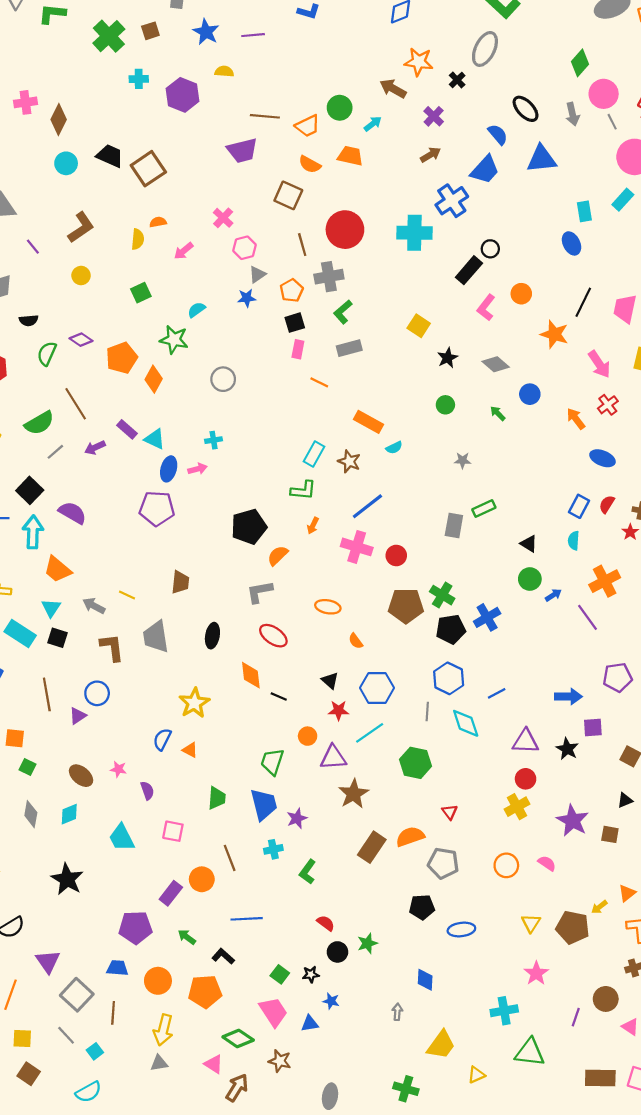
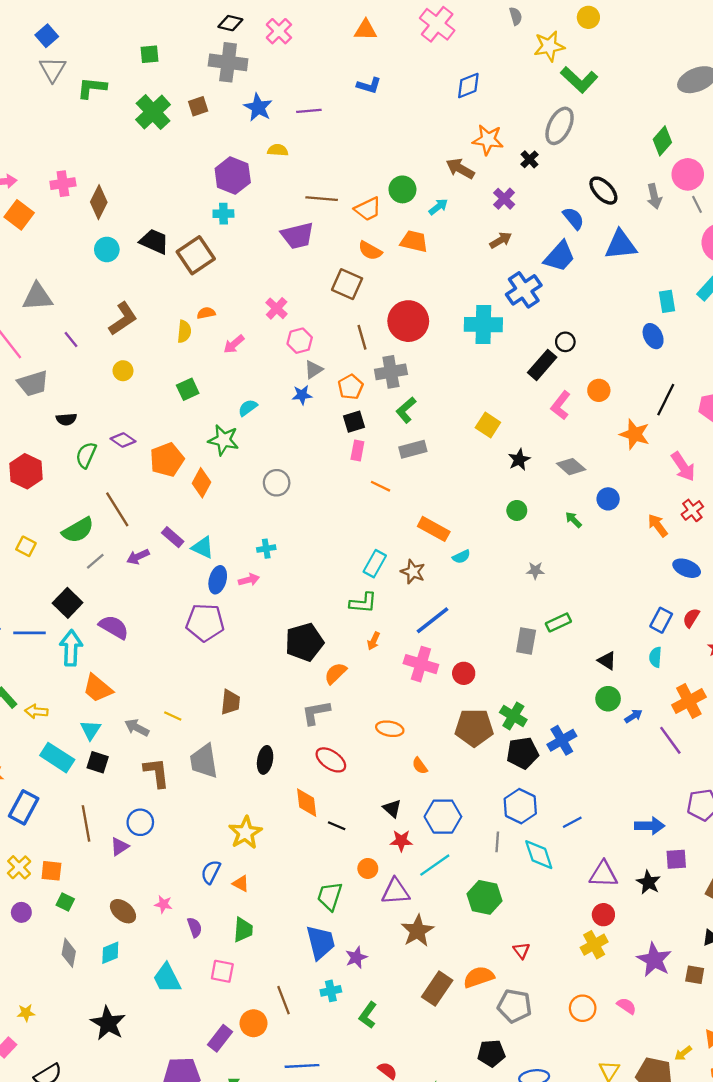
cyan cross: (139, 79) -> (223, 214), moved
green trapezoid: (217, 798) -> (243, 930), moved

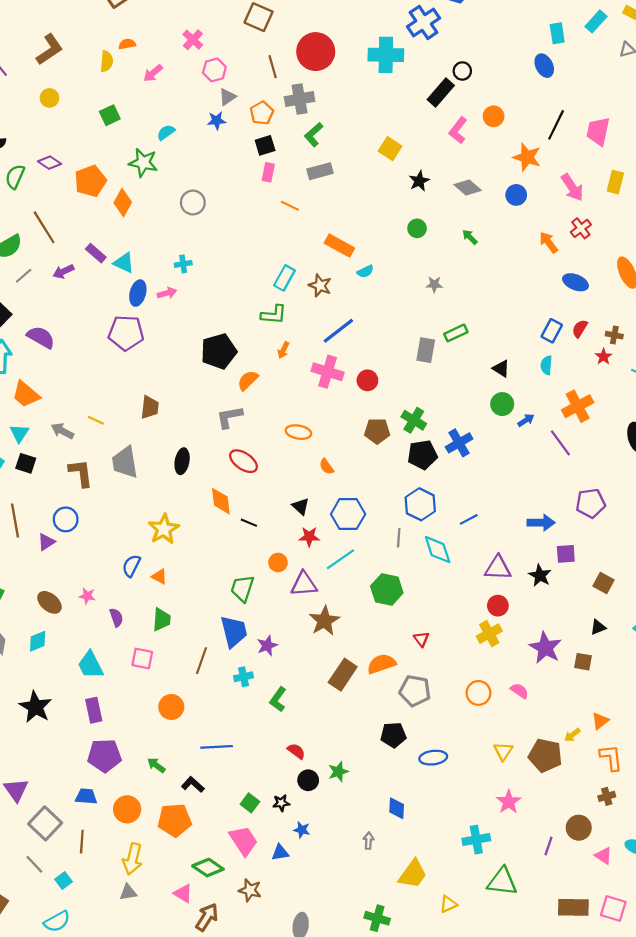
blue circle: (608, 499) -> (516, 195), moved
brown pentagon: (474, 728) -> (377, 431), size x0.7
brown line: (284, 1000) -> (201, 661), moved, turned 40
purple rectangle: (220, 1038) -> (94, 710), moved, turned -50

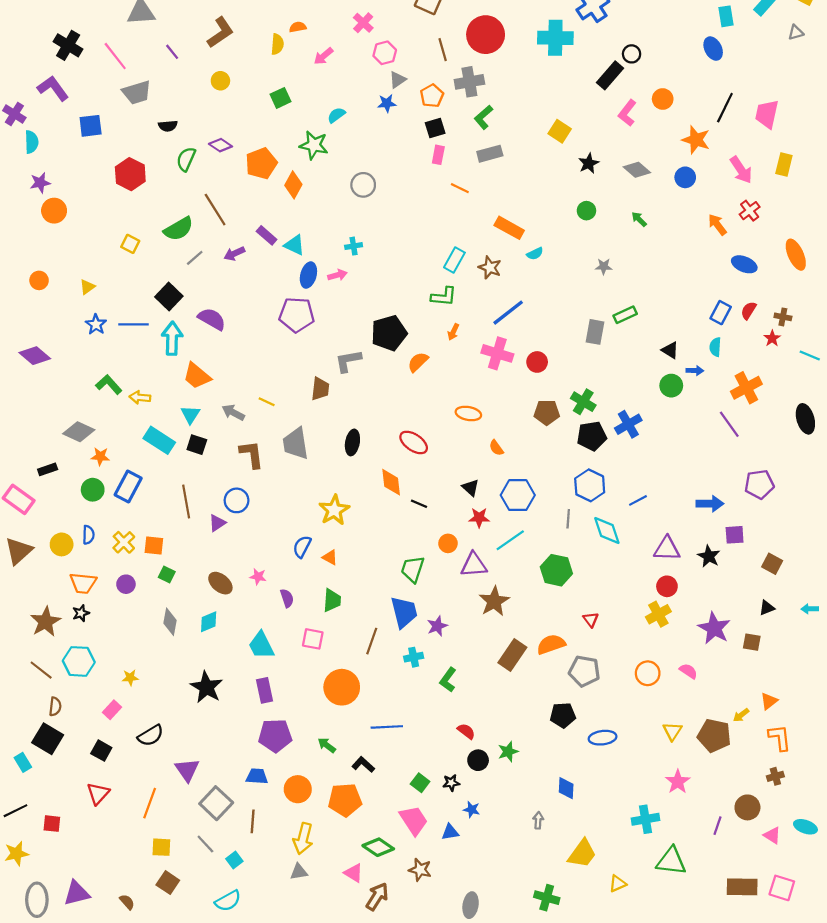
gray L-shape: (229, 417) -> (348, 361), moved
blue arrow: (526, 420) -> (695, 371), moved, turned 35
orange circle: (171, 707) -> (342, 687), size x1.4

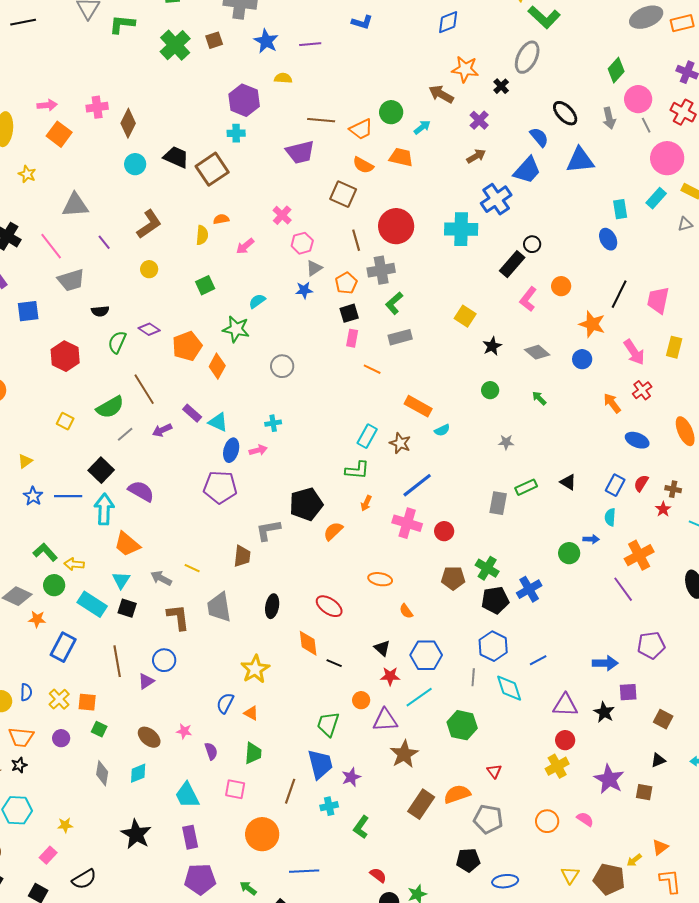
black triangle: (670, 350) -> (568, 482), moved
green circle: (93, 490) -> (54, 585), moved

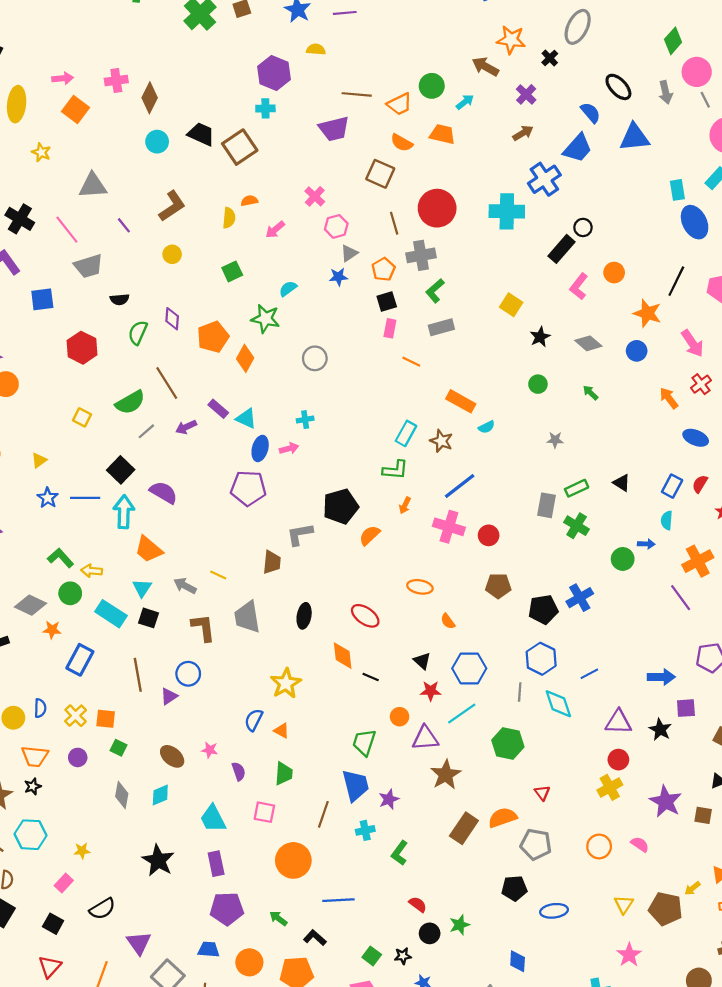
blue ellipse: (608, 239) -> (695, 222), moved, size x1.4
purple diamond: (149, 329) -> (172, 319), turned 60
green cross: (487, 568) -> (577, 526), moved

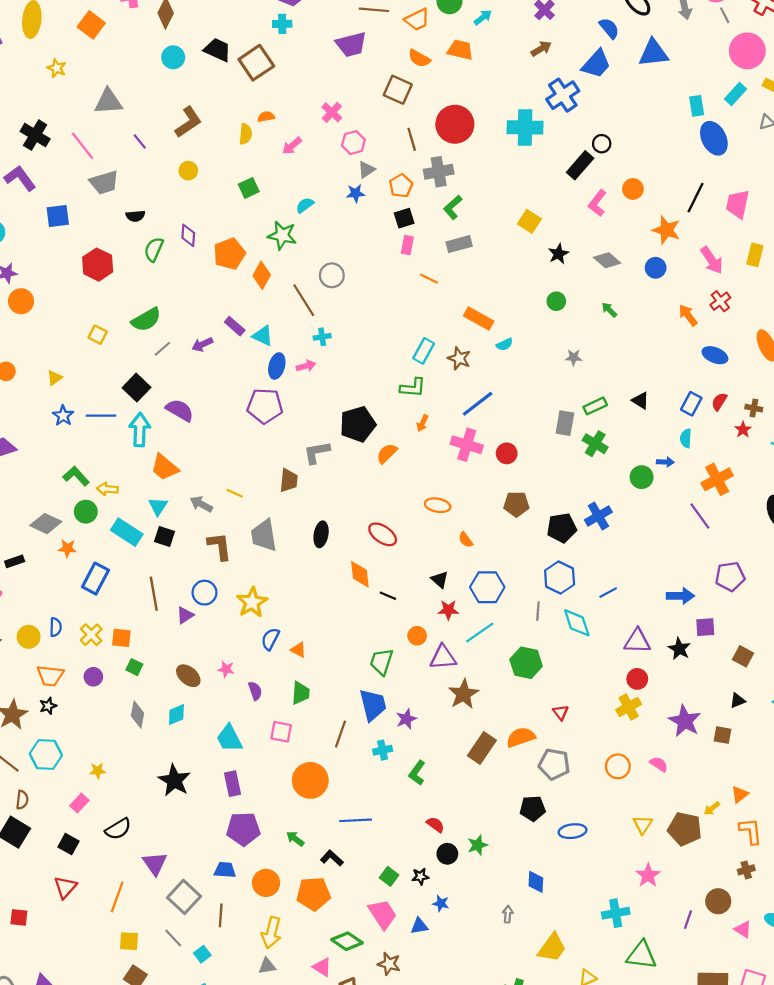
brown line: (167, 383) -> (304, 300), moved
yellow star: (286, 683) -> (252, 602), moved

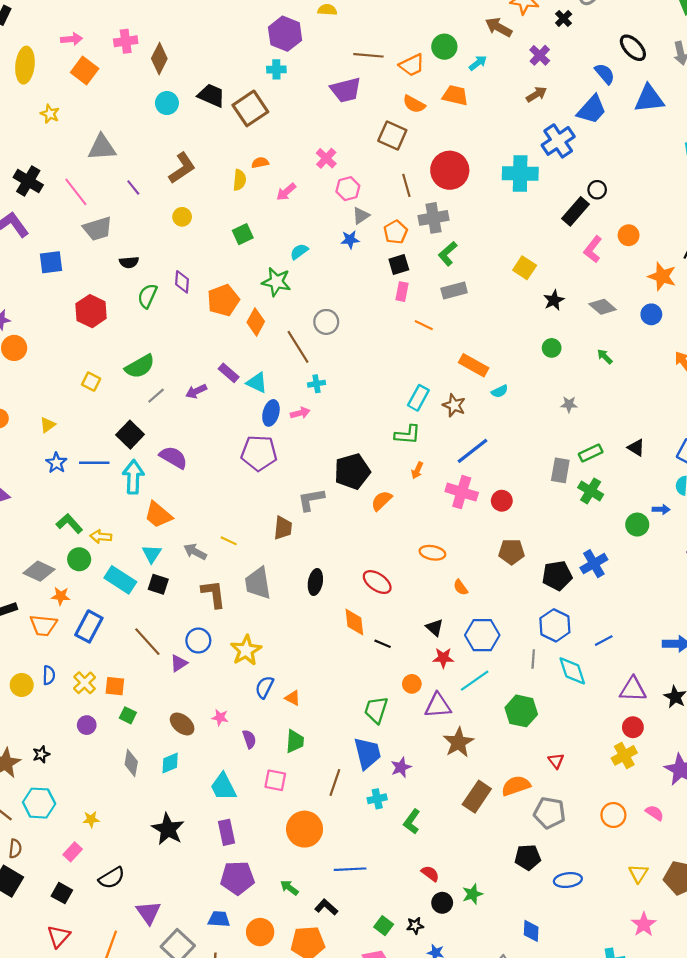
brown line: (154, 594) -> (147, 642), turned -32
orange trapezoid: (50, 676) -> (43, 625), moved

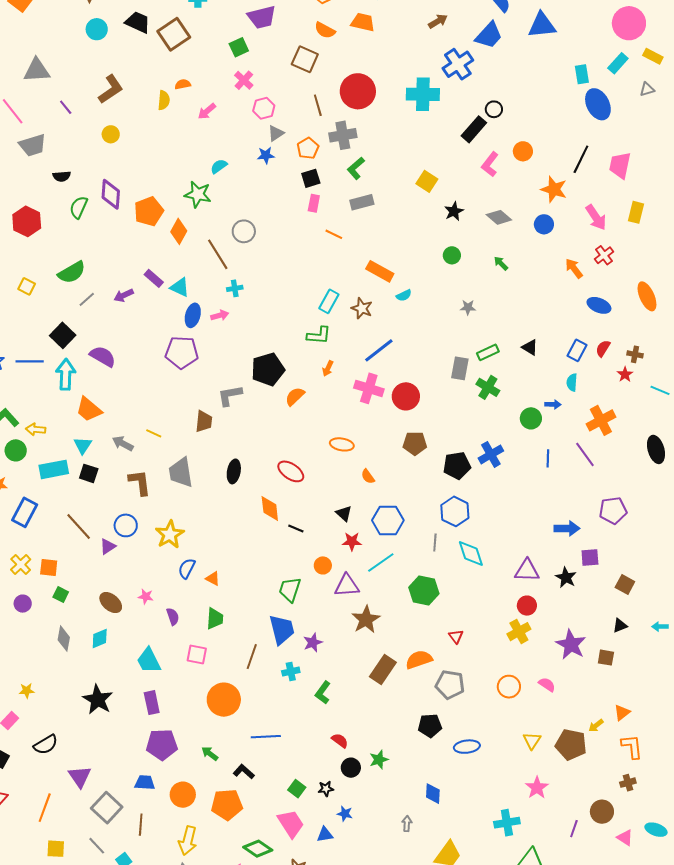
green square: (243, 234) -> (239, 47), moved
purple diamond: (182, 282) -> (111, 194), size x1.4
red circle: (502, 501) -> (406, 396), size x1.4
cyan rectangle: (120, 580) -> (54, 469), turned -44
blue line: (604, 641) -> (548, 458), moved, turned -60

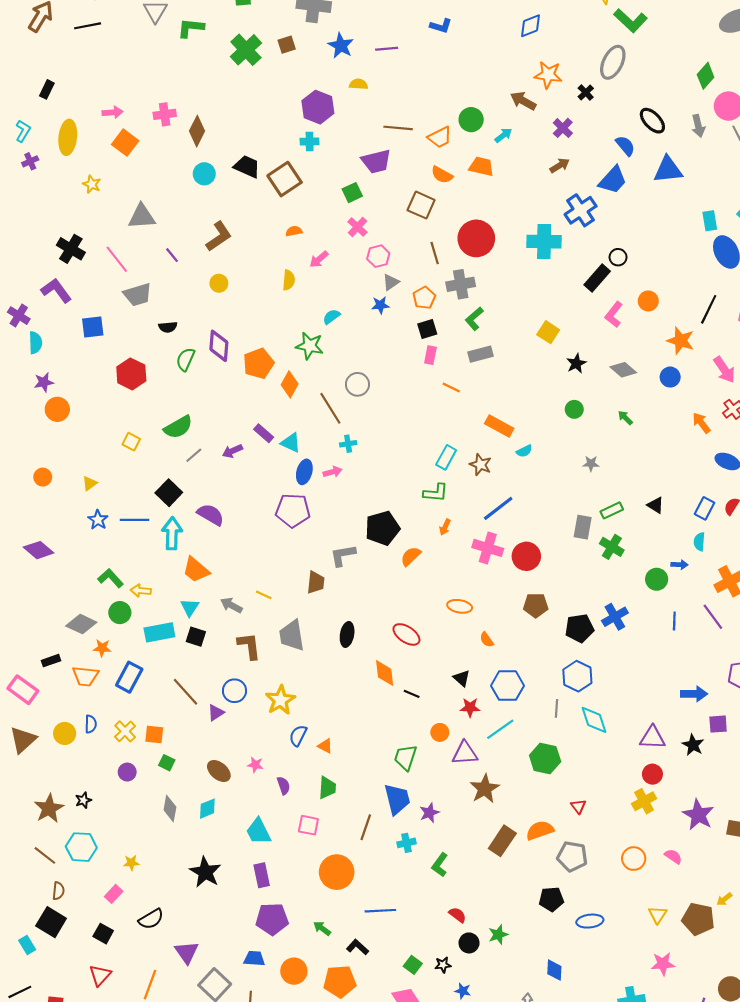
yellow semicircle: (164, 100) -> (289, 280), moved
pink star: (537, 788) -> (663, 964), turned 30

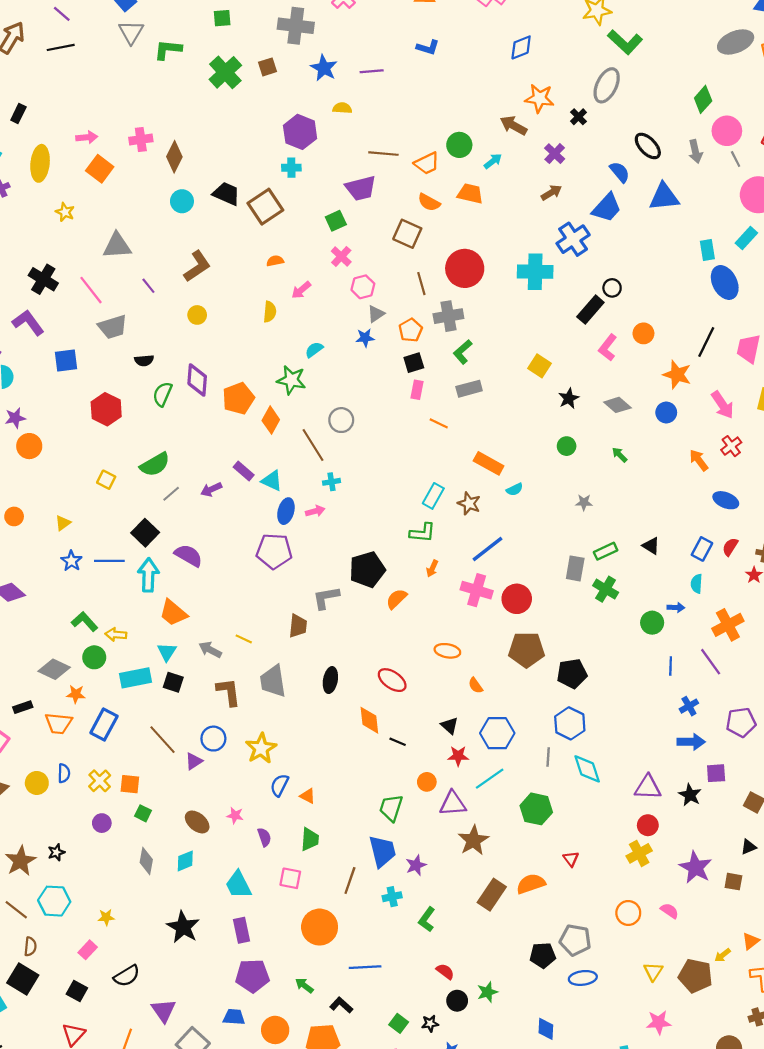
brown pentagon: (536, 605) -> (526, 650), size x1.4
blue cross: (615, 617) -> (689, 706), moved, size x0.7
gray pentagon: (572, 856) -> (575, 940), moved

